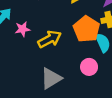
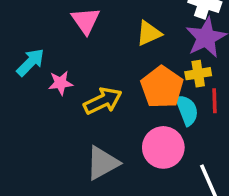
pink circle: (89, 67) -> (163, 147), size x1.5

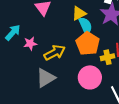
yellow cross: (198, 74) -> (108, 57), moved
cyan semicircle: (187, 110) -> (85, 26), moved
gray triangle: (102, 163) -> (46, 78), moved

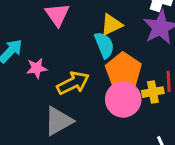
cyan semicircle: (85, 26) -> (104, 45), moved
pink circle: (90, 77) -> (123, 99), moved

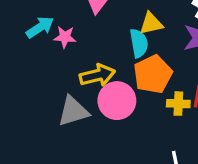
pink star: (37, 68) -> (65, 37), moved
pink circle: (123, 99) -> (117, 101), moved

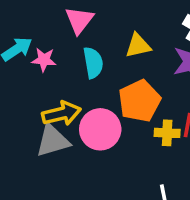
cyan semicircle: (139, 43) -> (93, 63), moved
yellow arrow: (97, 75) -> (62, 114), moved

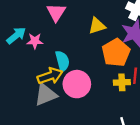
cyan semicircle: (93, 63) -> (62, 61), moved
orange pentagon: (139, 101) -> (116, 53), moved

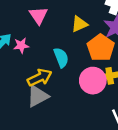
cyan semicircle: (62, 61) -> (61, 58), moved
pink circle: (77, 84) -> (93, 81), moved

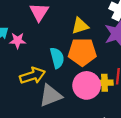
orange pentagon: (101, 48) -> (82, 52), moved, turned 30
gray triangle: (38, 96) -> (50, 96), moved

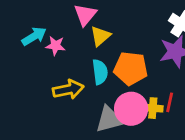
yellow triangle: (80, 26) -> (100, 36), moved, turned -30
gray triangle: (50, 96) -> (109, 119), moved

